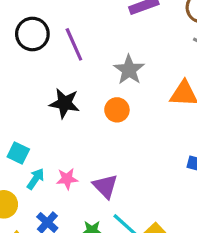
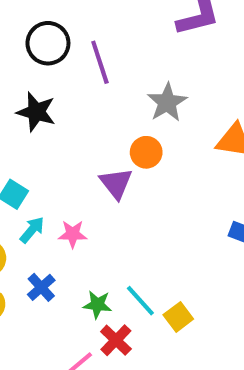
black star: (65, 103) -> (36, 112), moved
purple triangle: (105, 186) -> (116, 183), moved

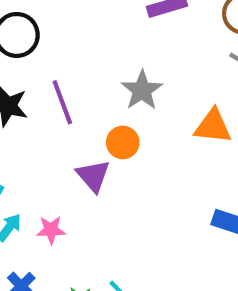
purple line: (100, 62) -> (62, 102), moved

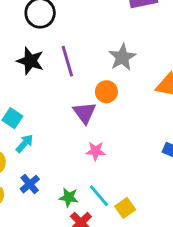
pink star: (51, 230) -> (96, 151), moved

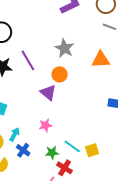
cyan arrow: (25, 143) -> (15, 134), moved
pink star: (96, 151) -> (45, 125), moved
yellow square: (125, 208) -> (92, 150), turned 32

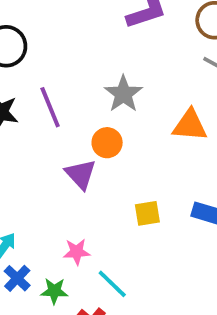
pink star: (45, 125) -> (77, 252), moved
yellow square: (92, 150) -> (147, 213), moved
green star: (52, 153) -> (54, 291), moved

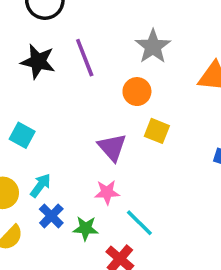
purple triangle: (81, 174) -> (112, 147), moved
yellow square: (147, 213) -> (157, 131), moved, turned 30

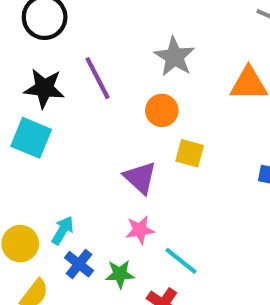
cyan square: (22, 135) -> (31, 138), moved, size x1.4

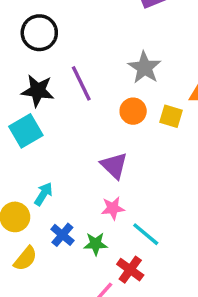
cyan square: (31, 138) -> (26, 131), turned 36
yellow square: (190, 153) -> (171, 116), moved
cyan arrow: (63, 230) -> (43, 194), moved

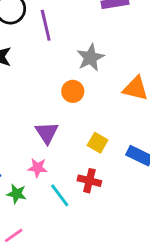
purple line: (81, 83) -> (46, 25), moved
yellow square: (171, 116) -> (98, 143), moved
red cross: (130, 270) -> (89, 181), moved, turned -35

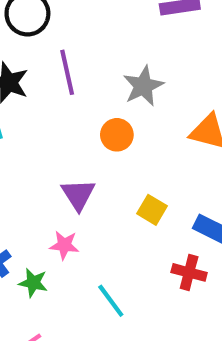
purple line: (46, 25) -> (67, 72), moved
red cross: (89, 181) -> (189, 272), moved
cyan line: (60, 195) -> (111, 301), moved

